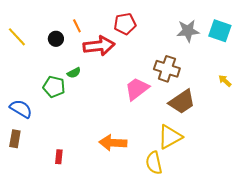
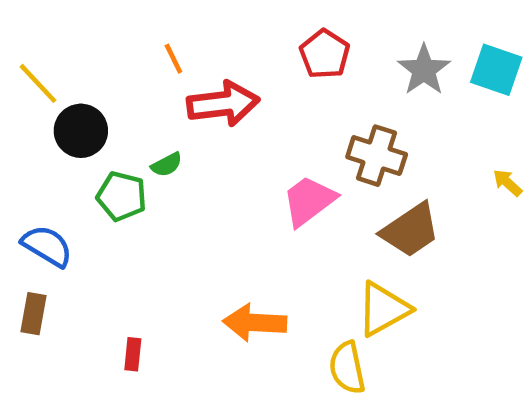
red pentagon: (125, 24) -> (325, 54), moved, turned -30
gray star: (188, 31) -> (424, 70), turned -30
black circle: (56, 39) -> (81, 131), moved, size x1.5

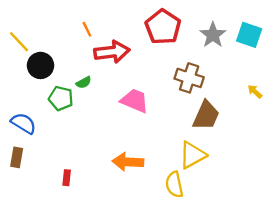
red pentagon: (325, 54) -> (163, 27), size x1.4
pink trapezoid: (309, 201) -> (135, 101), moved, turned 60
brown trapezoid: (410, 230) -> (206, 115), turned -32

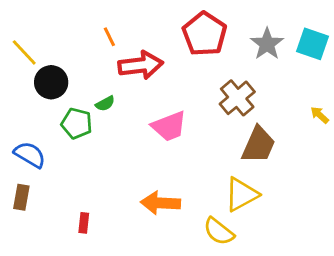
brown cross: (189, 78) -> (237, 98), turned 32
pink trapezoid: (135, 101) -> (169, 126), turned 136
yellow semicircle: (174, 185) -> (219, 231), turned -40

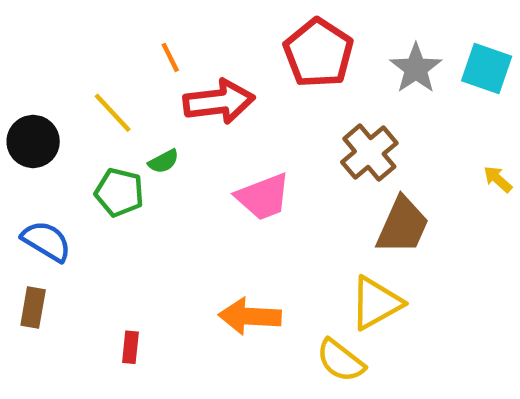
yellow line: (24, 52) -> (113, 113), moved
black circle: (51, 82) -> (33, 141), moved

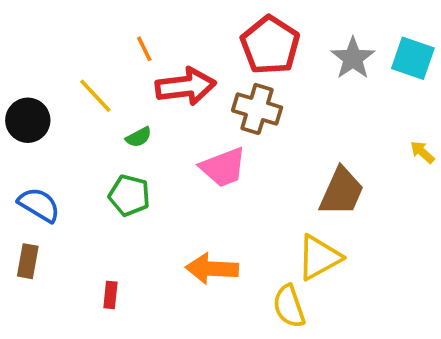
brown cross: (369, 153) -> (257, 109), moved, turned -33
green pentagon: (119, 192) -> (129, 195), moved
yellow semicircle: (341, 361) -> (289, 306), turned 33

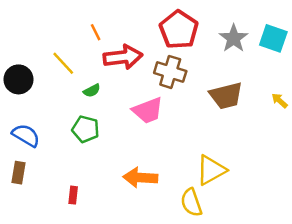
brown trapezoid: (342, 192) -> (226, 96), moved, turned 52

